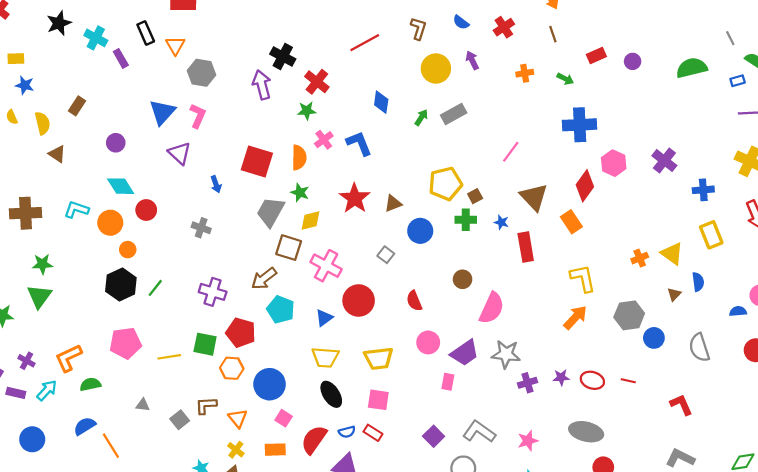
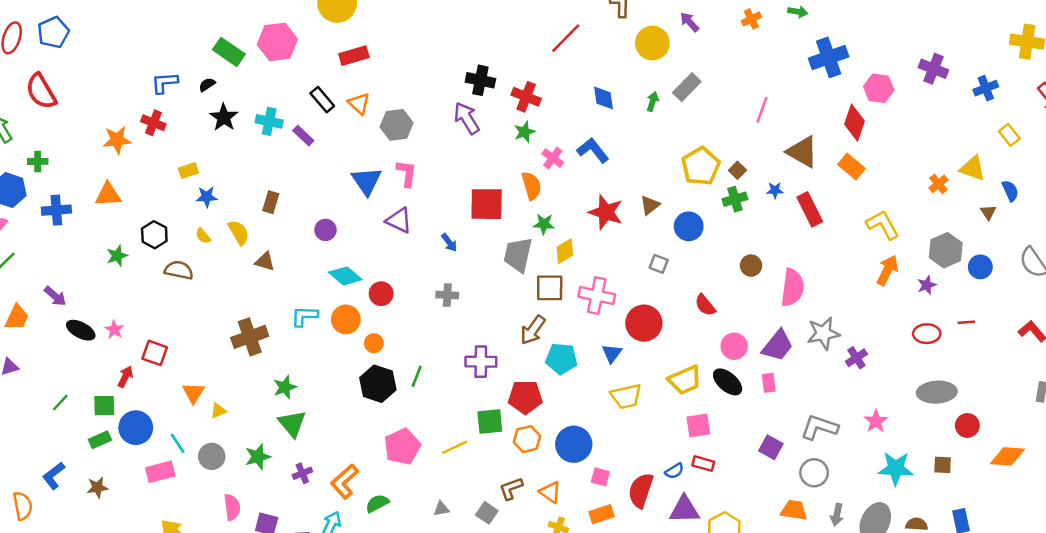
yellow rectangle: (711, 235) -> (1009, 135), size x0.7
purple cross: (26, 361) -> (302, 473), moved, turned -35
purple star: (561, 377) -> (927, 285), moved
black ellipse: (331, 394) -> (728, 382), moved

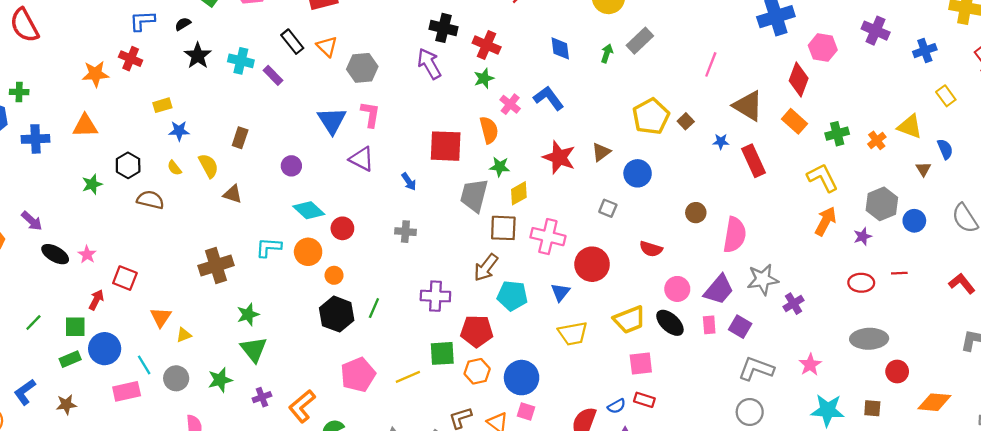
green cross: (735, 199) -> (837, 134), moved
red semicircle: (705, 305) -> (651, 249), turned -35
purple square: (771, 447) -> (740, 327), moved
pink square: (600, 477) -> (526, 411), moved

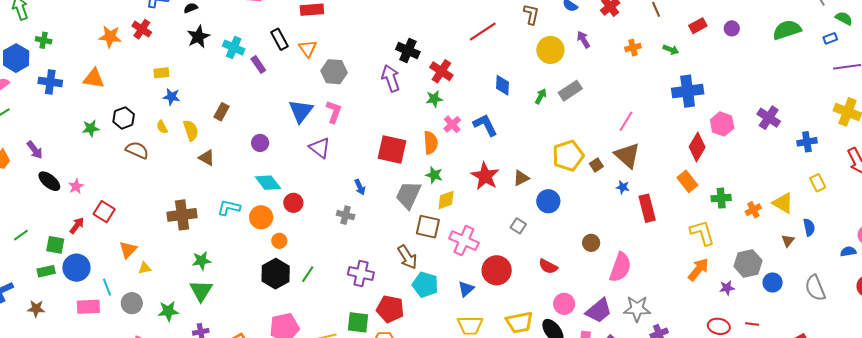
brown triangle: (748, 106) -> (627, 155), moved
blue arrow: (409, 182) -> (360, 187), moved
brown arrow: (486, 267) -> (407, 257), turned -80

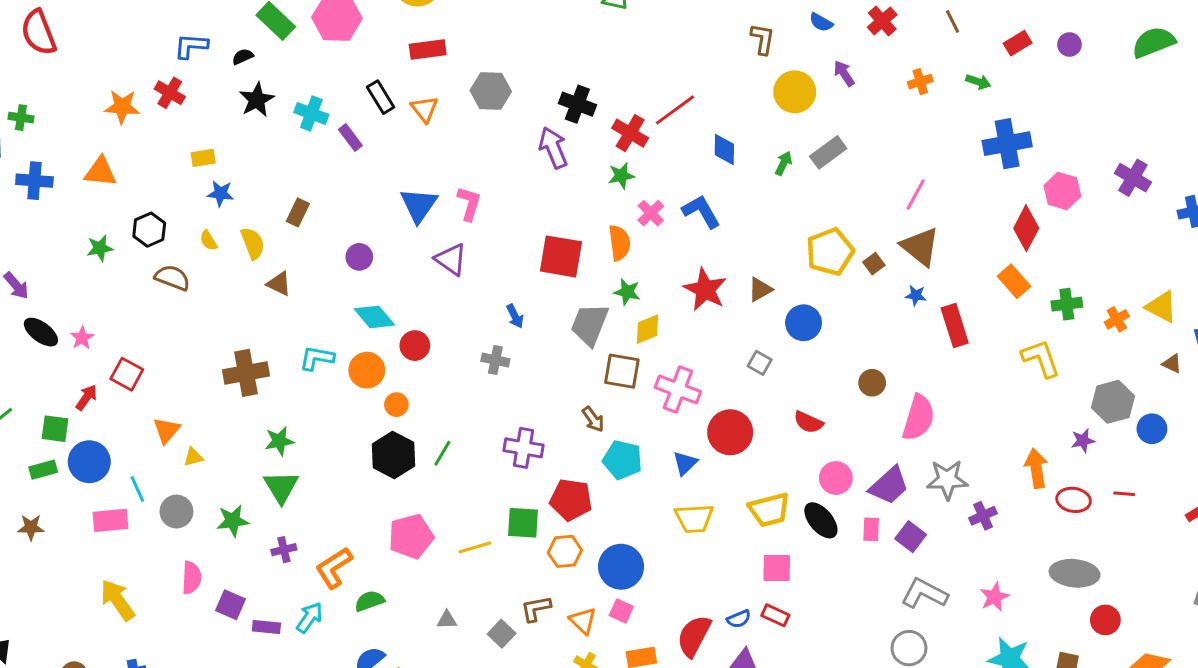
red line: (483, 31) -> (675, 110), moved
gray hexagon: (334, 72) -> (491, 91), moved
brown triangle: (788, 241) -> (1172, 364), turned -40
brown arrow: (407, 257) -> (593, 419), size x0.7
orange arrow: (698, 270) -> (1036, 468), moved, turned -45

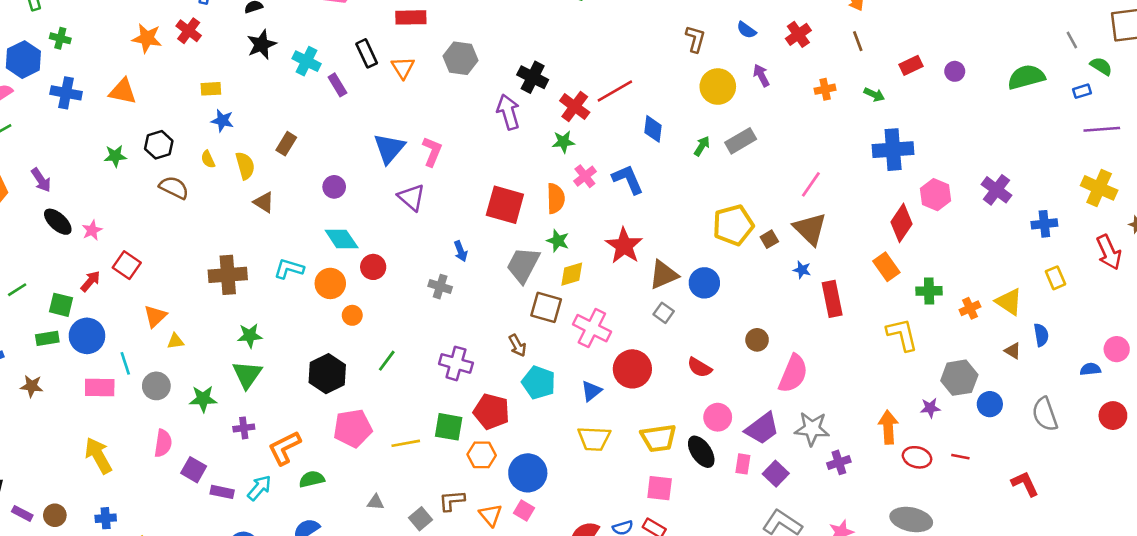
brown triangle: (760, 289) -> (663, 275), moved, size x1.4
black hexagon: (393, 455) -> (327, 374), moved

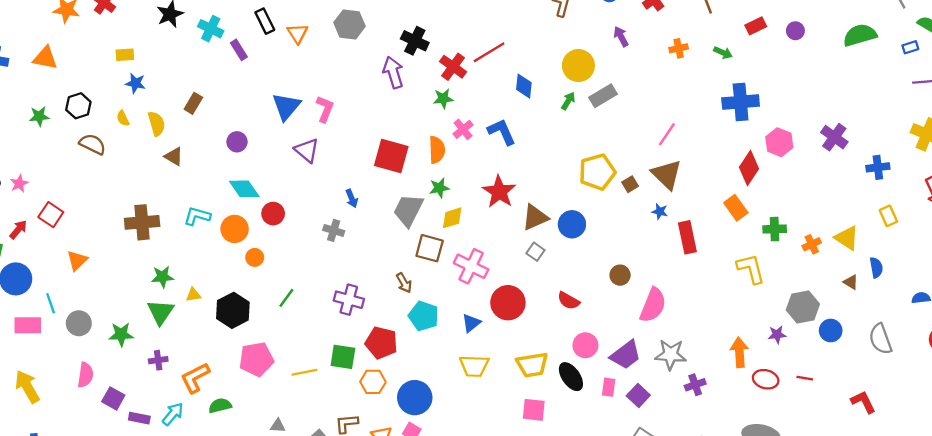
yellow circle: (718, 87) -> (578, 66), moved
green star: (558, 241) -> (439, 188), turned -30
yellow triangle: (175, 341) -> (193, 295), moved

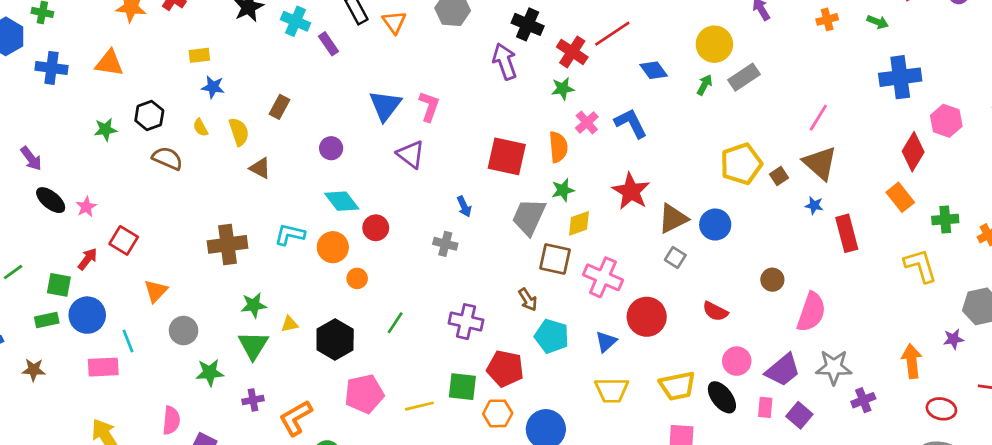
blue diamond: (524, 86) -> (654, 70), turned -40
gray circle: (79, 323) -> (184, 331), moved
red ellipse: (766, 379) -> (941, 409), moved

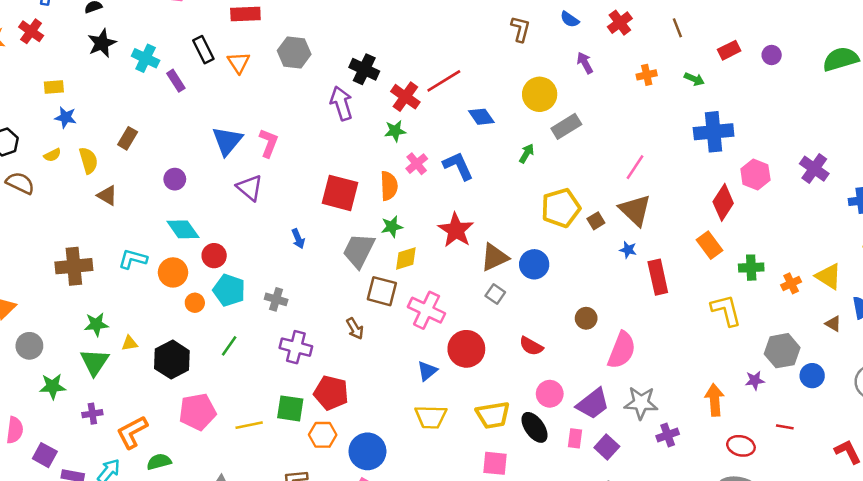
green arrow: (705, 85) -> (527, 153), moved
yellow semicircle: (200, 127) -> (52, 155), turned -90
gray cross: (445, 244) -> (276, 299), moved
cyan pentagon: (552, 336) -> (229, 290), moved

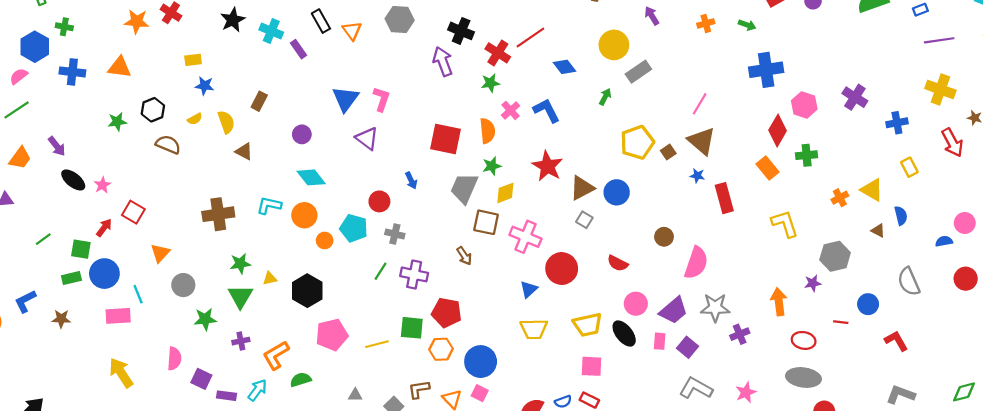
red circle: (214, 256) -> (379, 201), moved
green cross: (751, 268) -> (807, 155), moved
green line: (229, 346) -> (380, 271), moved
blue circle: (812, 376) -> (868, 304), moved

